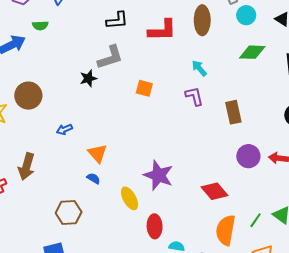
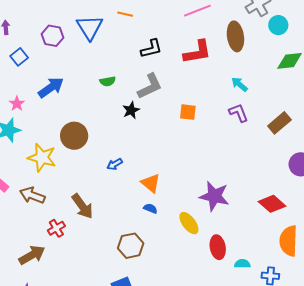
green semicircle: (40, 26) -> (108, 81), moved
brown rectangle: (233, 112) -> (279, 123), turned 70
brown arrow: (26, 167) -> (82, 206), turned -44

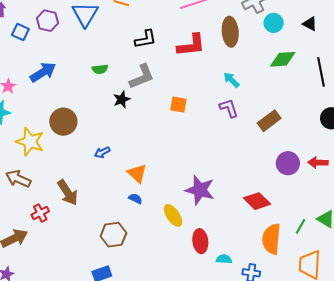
blue square: (19, 57) -> (20, 32), moved, turned -30

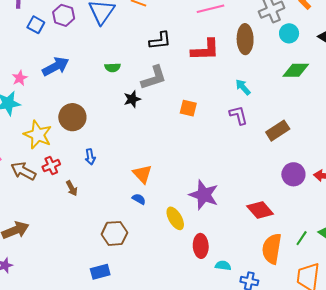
blue arrow: (102, 152) -> (90, 157), moved, turned -77
brown arrow: (68, 193) -> (72, 188), size x0.6
red cross: (40, 213) -> (51, 166), moved

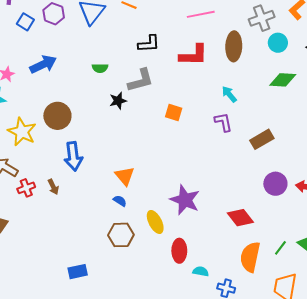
blue arrow: (90, 157) -> (73, 156), size x1.8
red cross: (51, 166) -> (26, 188), moved
brown hexagon: (114, 233) -> (121, 235), moved

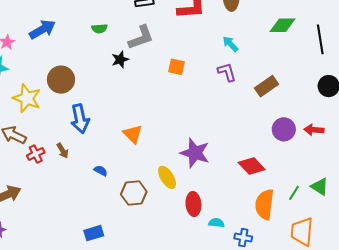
blue semicircle: (120, 201) -> (101, 171), moved

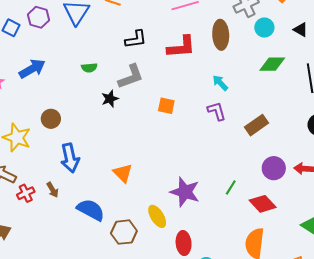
brown circle: (61, 80) -> (51, 119), size x0.7
red diamond: (252, 166) -> (263, 204), moved
blue semicircle: (101, 171) -> (91, 210), size x2.0
green line: (294, 193) -> (231, 187), moved

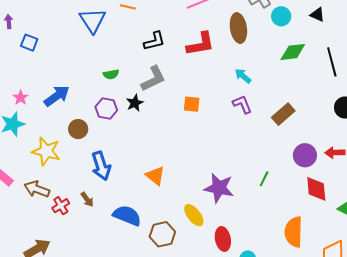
purple hexagon: (39, 17) -> (106, 108), moved
blue arrow: (32, 69) -> (57, 96), moved
red diamond: (263, 204) -> (316, 189), moved, turned 44

